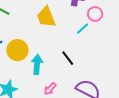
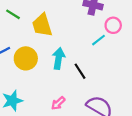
yellow trapezoid: (46, 17) -> (42, 25), moved
cyan arrow: (37, 64) -> (59, 58), moved

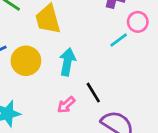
black line: (80, 71) -> (93, 93), moved
pink arrow: (58, 103) -> (66, 105), moved

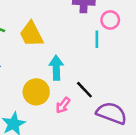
cyan line: (119, 40) -> (97, 39), turned -42
yellow circle: (26, 61) -> (36, 92), moved

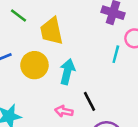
yellow circle: (36, 92) -> (34, 65), moved
pink arrow: (63, 105) -> (64, 111), turned 49

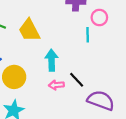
yellow circle: (34, 65) -> (14, 77), moved
pink arrow: (64, 111) -> (56, 85), moved

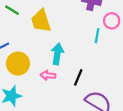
black line: (77, 80) -> (78, 77), turned 56
pink arrow: (56, 85) -> (48, 75), moved

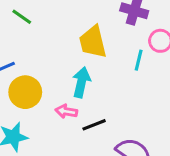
yellow trapezoid: (41, 21) -> (93, 42), moved
black line: (78, 77) -> (94, 125), moved, turned 42

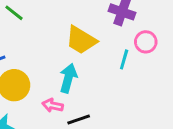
yellow trapezoid: (93, 42) -> (81, 40), turned -48

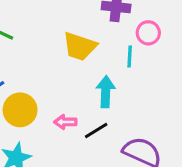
cyan arrow: (68, 78) -> (106, 92), moved

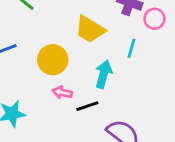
pink circle: (148, 33) -> (154, 19), moved
yellow circle: (20, 110) -> (53, 60), moved

